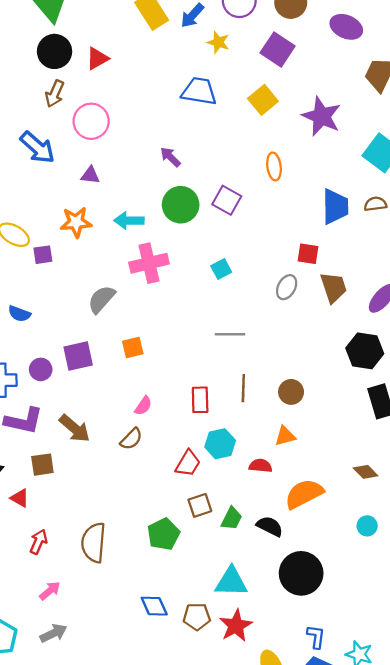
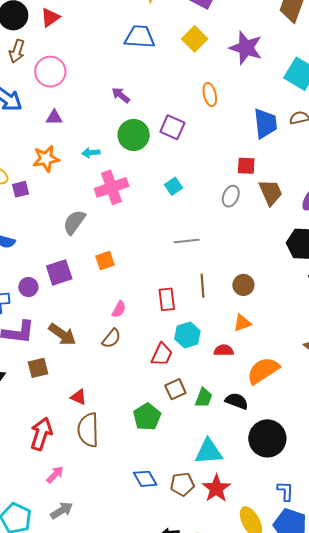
cyan arrow: (129, 221) -> (91, 153), size x0.7
red triangle: (20, 498) -> (79, 397), moved
red arrow: (39, 542) -> (41, 434), size x1.5

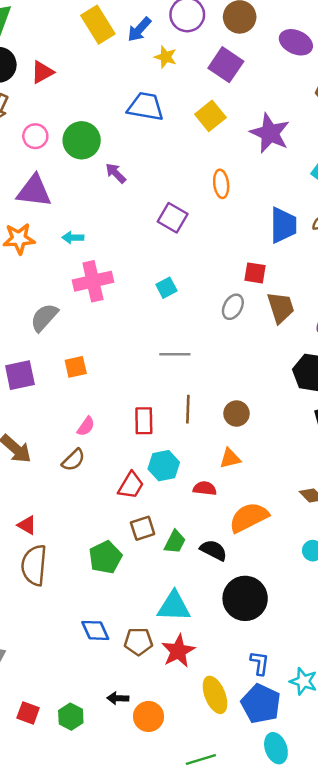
pink circle: (50, 72) -> (35, 136), size x0.7
purple triangle: (54, 117) -> (34, 191), size x1.8
green circle: (134, 135) -> (82, 140), moved

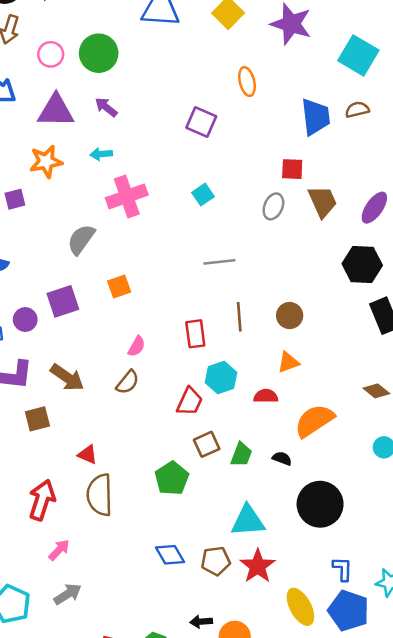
purple arrow: (116, 173) -> (106, 107), moved
black semicircle: (214, 550) -> (282, 458), size x0.7

